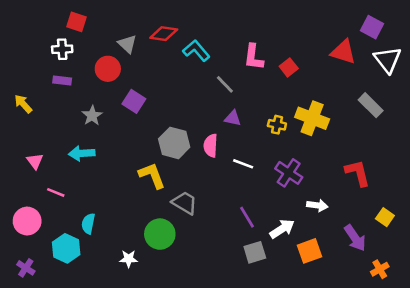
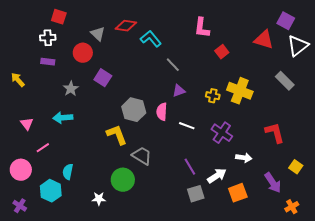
pink L-shape: (254, 57) -> (202, 28), moved
white triangle: (388, 60) -> (298, 46), turned 30
purple triangle: (233, 118) -> (179, 91), turned -32
pink line: (56, 192) -> (43, 148), turned -56

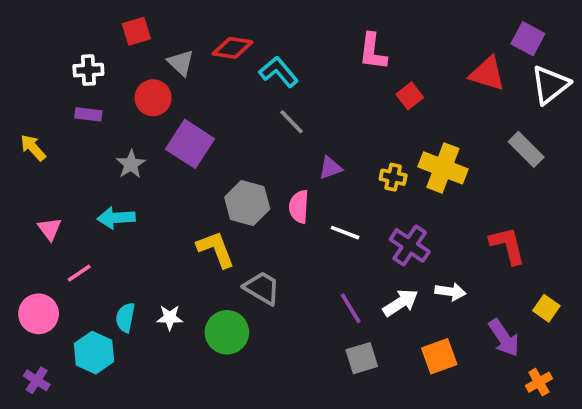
red square: (59, 17) -> (136, 31), moved, turned -35
gray line: (173, 65) -> (292, 122), moved
purple square: (103, 78) -> (190, 144), size x1.4
white arrow: (217, 176) -> (400, 303), moved
white star: (99, 199) -> (170, 317), moved

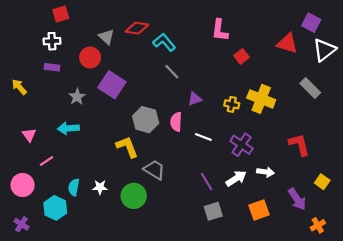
red square: (136, 31) -> (61, 14), moved

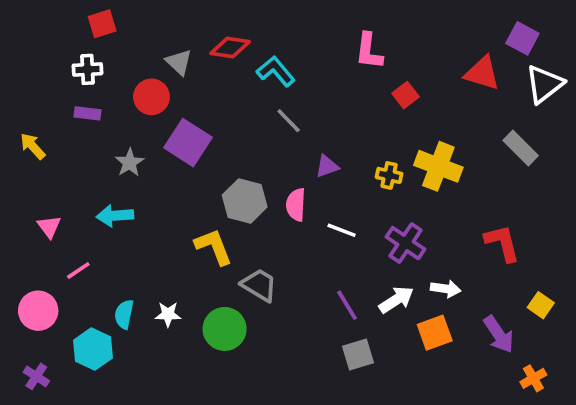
orange square: (259, 210) -> (435, 333), moved

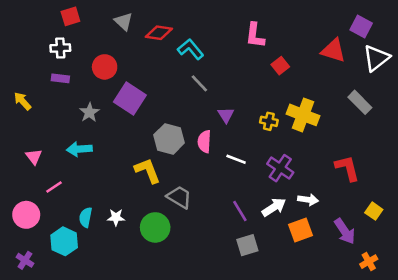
gray triangle: (179, 62) -> (124, 21), moved
purple triangle: (327, 166) -> (226, 115), turned -42

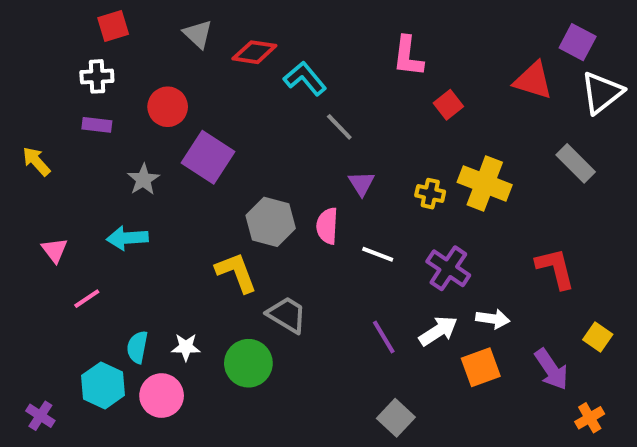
gray line: (199, 83) -> (339, 127), moved
pink circle: (26, 215) -> (162, 396), moved
gray square: (247, 245) -> (396, 418), moved, turned -30

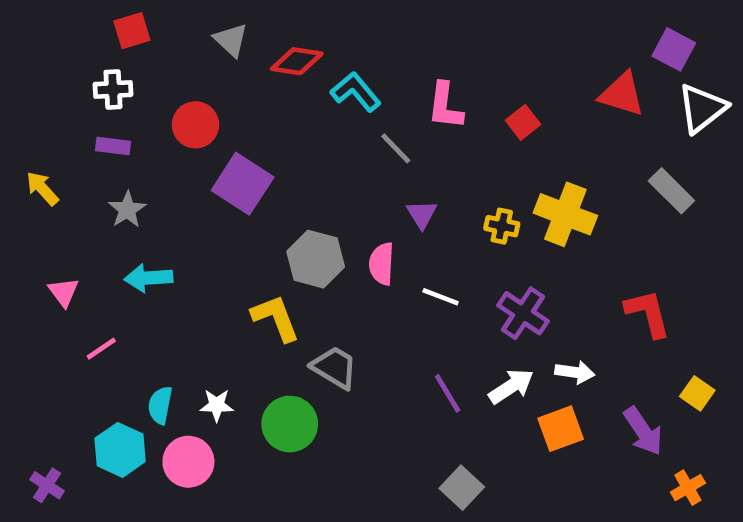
pink L-shape: (408, 56) -> (445, 106), moved
gray star: (143, 179) -> (127, 210), moved

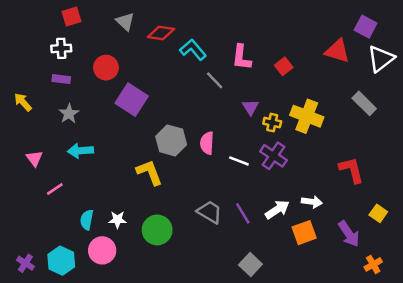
purple triangle: (422, 214) -> (250, 107), moved
purple cross: (523, 313) -> (273, 156), moved
gray trapezoid: (334, 367) -> (210, 212), moved
cyan hexagon: (120, 450) -> (61, 261), moved

